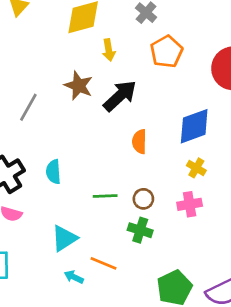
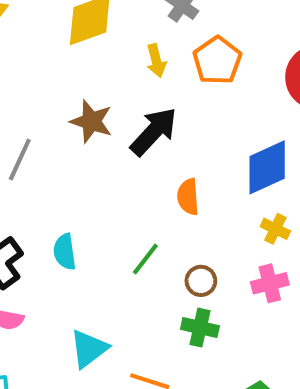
yellow arrow: (109, 50) -> (156, 61), moved
green line: (105, 196) -> (145, 259), moved, turned -45

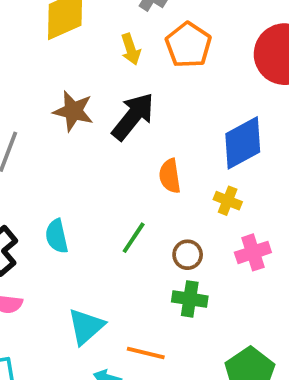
yellow cross: (275, 229) -> (228, 201), moved

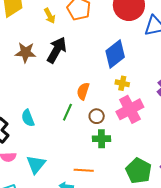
orange semicircle: (170, 176) -> (83, 91), moved, turned 36
yellow cross: (228, 201) -> (122, 83), moved
pink cross: (253, 252) -> (130, 109), size x1.5
cyan triangle: (86, 326) -> (36, 164), moved

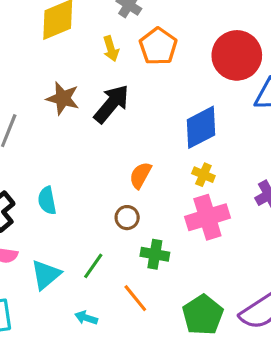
green line: (67, 112) -> (93, 266), moved
brown circle: (97, 116) -> (127, 218), moved
orange line: (84, 170) -> (135, 298), moved, turned 36

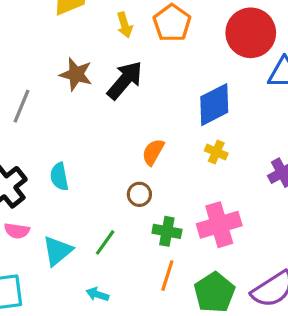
pink cross: (207, 217) -> (219, 225), moved
orange line: (135, 298) -> (167, 276), moved, turned 56

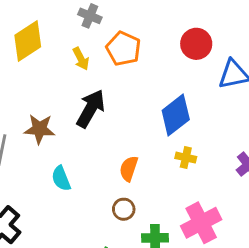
red circle: (251, 33) -> (196, 44), size x0.7
brown star: (76, 74) -> (40, 129), moved
cyan semicircle: (59, 177) -> (61, 178), moved

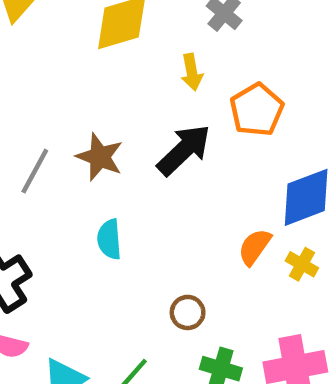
orange pentagon: (123, 49) -> (257, 110), moved
orange semicircle: (129, 169) -> (255, 247), moved

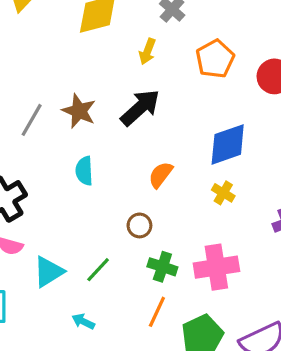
yellow arrow: (192, 72) -> (147, 51), turned 30
orange pentagon: (257, 110) -> (215, 59), moved
orange semicircle: (255, 247) -> (161, 175), moved

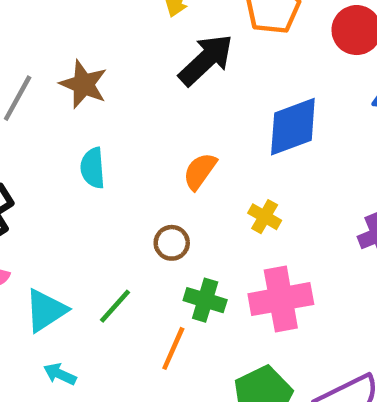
black arrow: (140, 108) -> (206, 60), moved
yellow cross: (223, 193) -> (265, 217), moved
orange line: (157, 312) -> (173, 348), moved
cyan arrow: (83, 321) -> (60, 374), moved

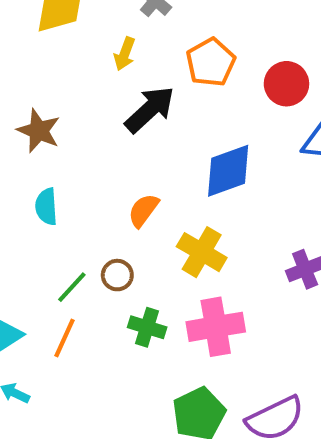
yellow cross: (265, 217) -> (202, 252), size x1.6
green line: (115, 306) -> (72, 287), moved
orange line: (173, 348) -> (65, 338), moved

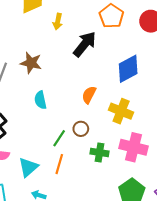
yellow arrow: (125, 54) -> (58, 21), moved
pink cross: (216, 327) -> (134, 147), turned 32

